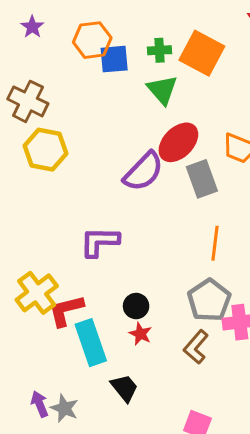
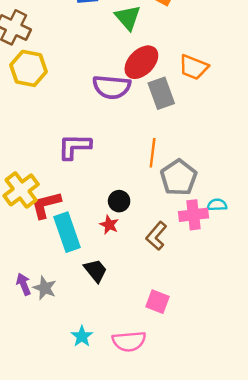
purple semicircle: (143, 172) -> (112, 87), turned 51
orange line: (215, 243) -> (153, 153), moved
gray pentagon: (209, 300) -> (179, 178), moved
black circle: (136, 306) -> (119, 201), moved

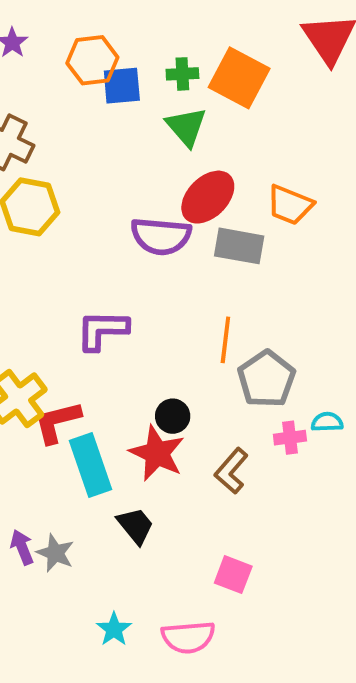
gray rectangle: (161, 93) -> (239, 246), turned -60
pink cross: (193, 215) -> (290, 438), size x0.7
red star: (109, 225) -> (157, 453), size x1.8

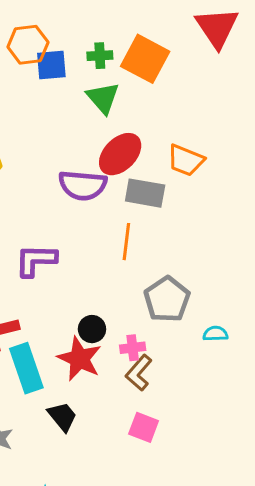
orange line: (225, 340) -> (126, 242), moved
pink cross: (290, 438) -> (133, 348), moved
pink square: (233, 575) -> (144, 427), moved

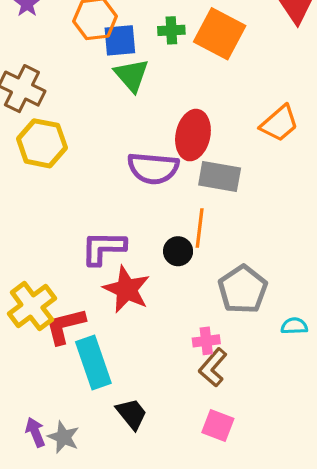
green triangle: (103, 98) -> (132, 75), moved
red ellipse: (120, 154) -> (193, 135), turned -33
orange trapezoid: (186, 160) -> (279, 123), moved, turned -63
black circle: (92, 329) -> (178, 251), moved
red star: (79, 359) -> (127, 289), moved

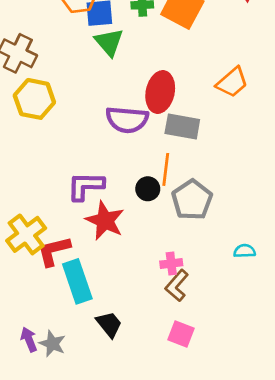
gray pentagon: (243, 289) -> (192, 200), moved

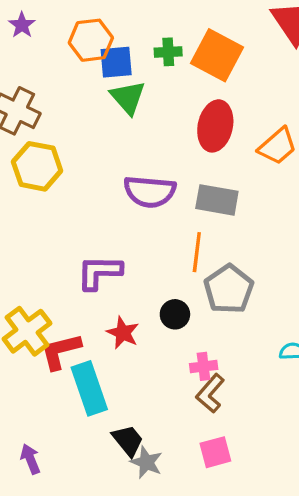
red ellipse: (160, 92) -> (215, 126), moved
black circle: (148, 189) -> (175, 314), moved
red star: (105, 221) -> (123, 333), moved, size x0.7
pink square: (181, 334) -> (215, 452), turned -36
gray star: (52, 344) -> (146, 462), moved

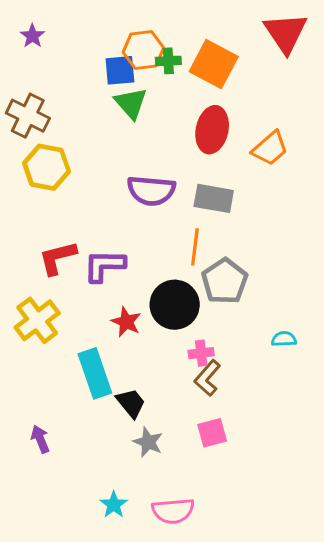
orange hexagon: (91, 40) -> (143, 50), moved
black circle: (175, 314) -> (175, 305), size x1.8
red L-shape: (61, 351) -> (57, 258), moved
black trapezoid: (128, 440) -> (131, 403), moved

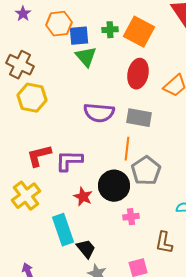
orange hexagon: (143, 50) -> (59, 24), moved
brown L-shape: (207, 378) -> (164, 243), moved, turned -30

